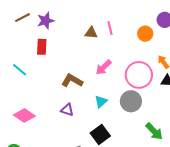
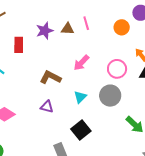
purple star: (46, 21) -> (45, 31), moved
pink circle: (139, 75) -> (117, 69), size x0.7

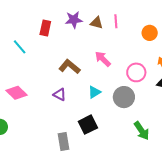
pink arrow: (81, 63) -> (103, 59), turned 78

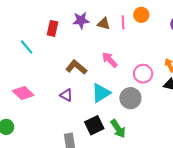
orange circle: (150, 33) -> (141, 15), moved
cyan triangle: (94, 92) -> (101, 93), size x1.5
green arrow: (142, 131) -> (118, 129), moved

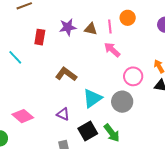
pink arrow: (110, 60) -> (112, 50), moved
pink diamond: (23, 93) -> (23, 116), moved
purple triangle: (66, 95) -> (63, 114), moved

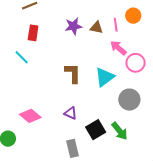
red rectangle: (40, 37) -> (33, 33), moved
brown L-shape: (66, 74) -> (73, 73), turned 55
pink circle: (133, 76) -> (136, 63), moved
cyan triangle: (92, 98) -> (105, 77), moved

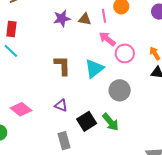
red rectangle: (33, 33) -> (11, 29), moved

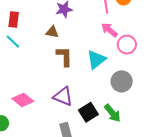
brown triangle: (85, 19) -> (52, 32), moved
purple triangle: (61, 105) -> (63, 96), size x1.5

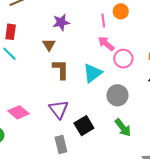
brown triangle: (52, 32) -> (49, 45), turned 48
purple triangle: (63, 96) -> (59, 109), turned 30
green arrow: (112, 113) -> (123, 128), moved

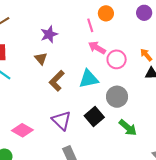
brown L-shape: (61, 69) -> (57, 81), turned -125
cyan triangle: (93, 73) -> (89, 79), turned 35
black square: (84, 126) -> (94, 117), moved

